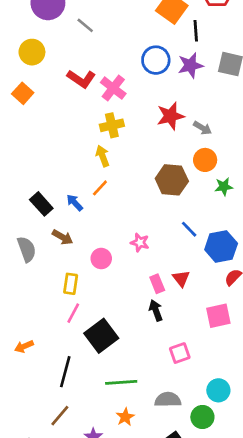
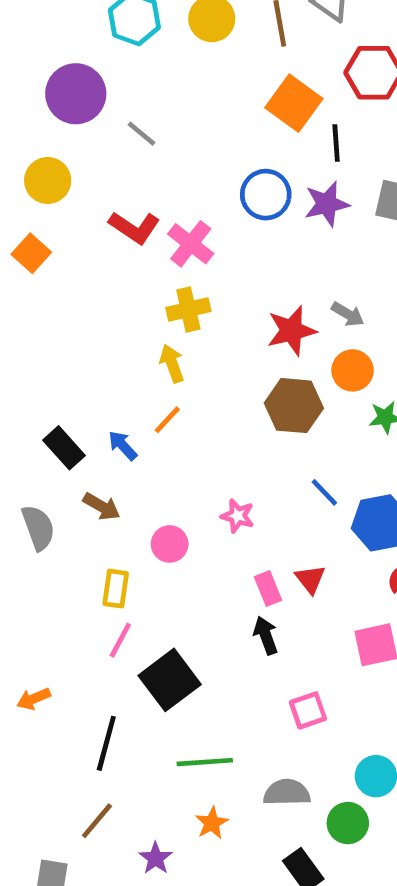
red star: (170, 116) -> (292, 331), moved

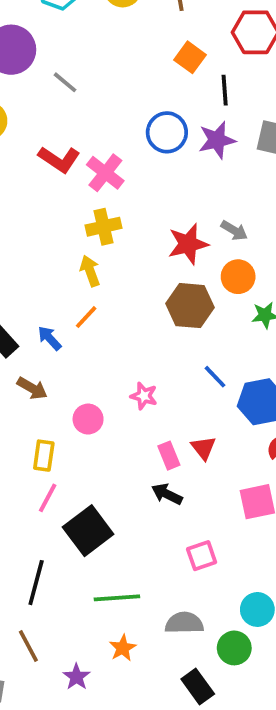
orange square: (294, 103) -> (190, 57), size x0.7
black arrow: (266, 635) -> (167, 494), turned -44
brown line: (97, 821) -> (28, 646), turned -68

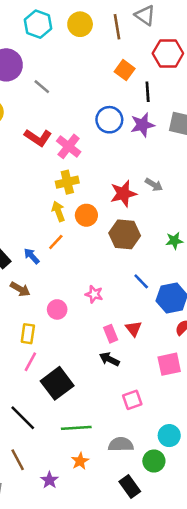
orange circle: (238, 277) -> (86, 215), moved
black line: (36, 583) -> (23, 418), turned -60

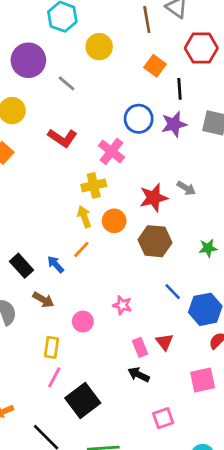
yellow circle: (80, 24) -> (99, 47), moved
pink cross: (69, 146) -> (111, 151), moved

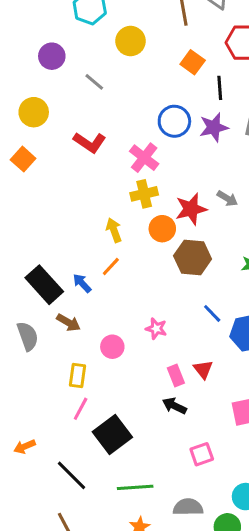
purple circle: (28, 60) -> (52, 56), size x0.7
yellow cross: (94, 185) -> (144, 194), moved
orange circle: (114, 221) -> (162, 229), moved
black rectangle: (22, 266) -> (44, 285), size x1.4

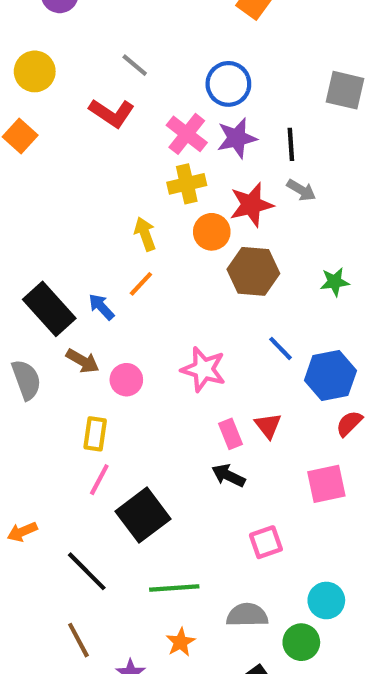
gray line: (94, 82) -> (135, 65), moved
black line: (220, 88) -> (291, 144), moved
purple star: (214, 127) -> (237, 138), moved
pink star: (156, 329) -> (203, 369), size x1.5
pink circle: (112, 347) -> (126, 380), moved

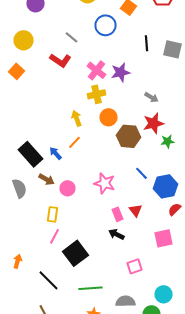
blue circle: (228, 84) -> (106, 25), moved
black line: (291, 144) -> (146, 43), moved
red star: (251, 205) -> (154, 123), moved
orange arrow: (22, 532) -> (18, 261), turned 128

